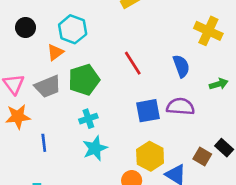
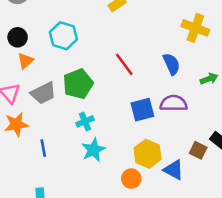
orange triangle: (55, 52) -> (25, 61), moved

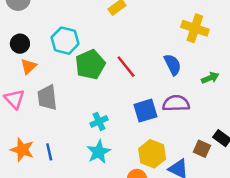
green pentagon: (78, 84) -> (90, 65), moved
gray trapezoid: (43, 93) -> (47, 98), turned 112
cyan cross: (85, 121) -> (99, 121), moved
orange star: (16, 124) -> (22, 150), moved, turned 30

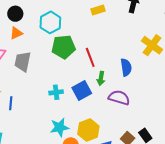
green arrow: (210, 78) -> (101, 78), moved, turned 104
blue square: (145, 111) -> (82, 90), moved, turned -30
cyan star: (99, 152) -> (59, 127), moved

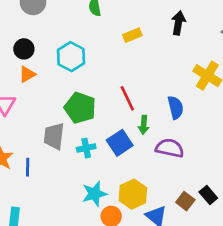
green pentagon: (64, 47) -> (80, 108), moved, turned 30
gray trapezoid: (23, 62) -> (54, 136), moved

